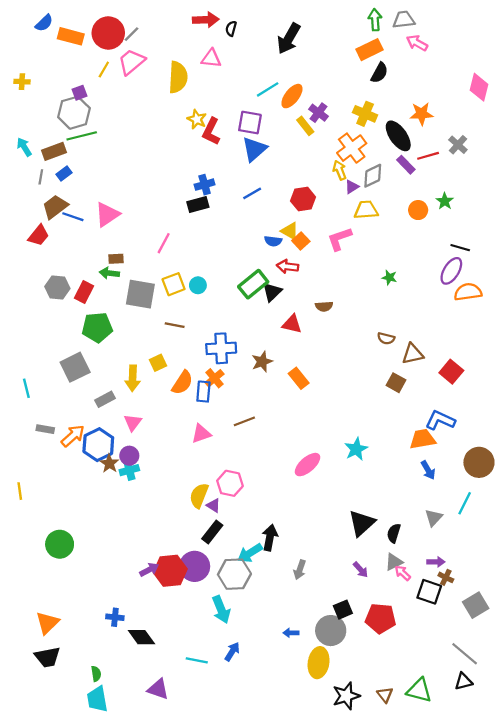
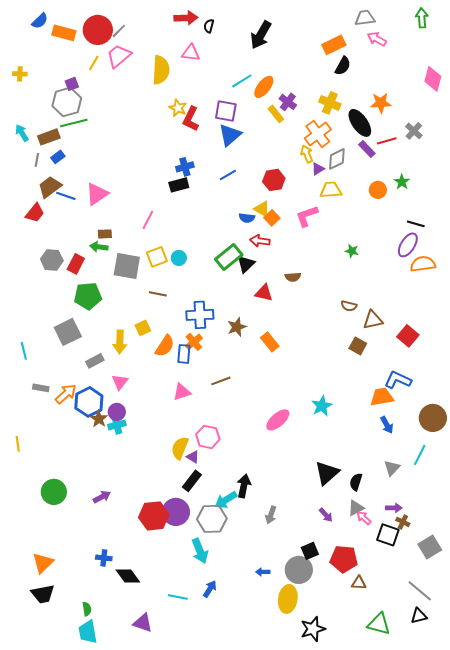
green arrow: (375, 20) -> (422, 18), moved
purple arrow: (149, 570) -> (102, 497), moved
brown triangle: (385, 695) -> (359, 583), moved, turned -49

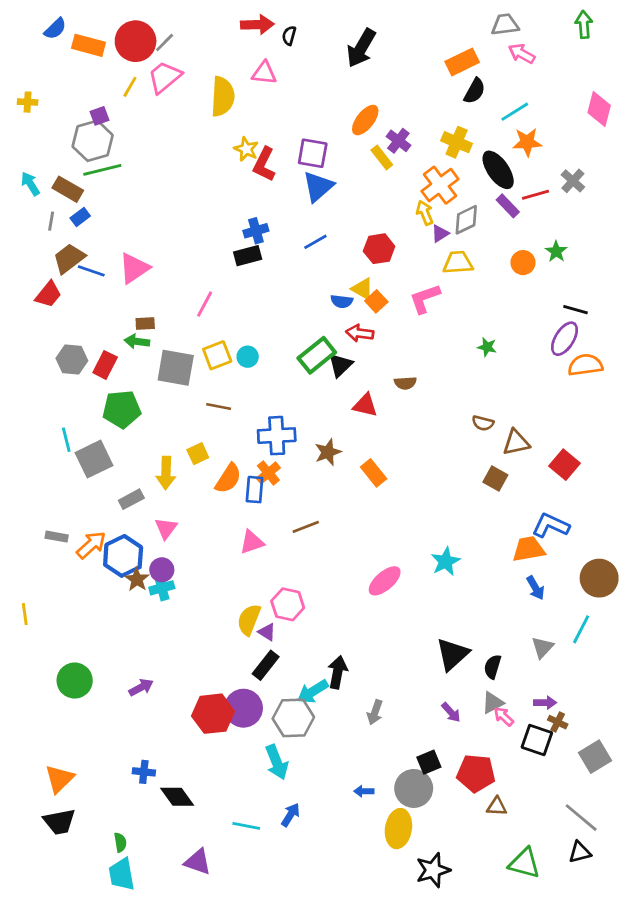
cyan line: (242, 81) -> (515, 112), moved
brown rectangle: (49, 137) -> (68, 189), turned 50
cyan line: (24, 351) -> (66, 440), moved

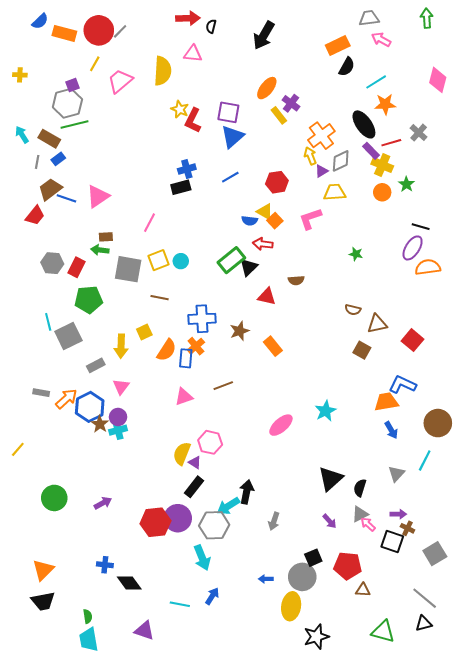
pink trapezoid: (165, 77) -> (120, 81), moved
yellow cross: (457, 142) -> (382, 165), moved
yellow line: (25, 614) -> (18, 449), turned 49

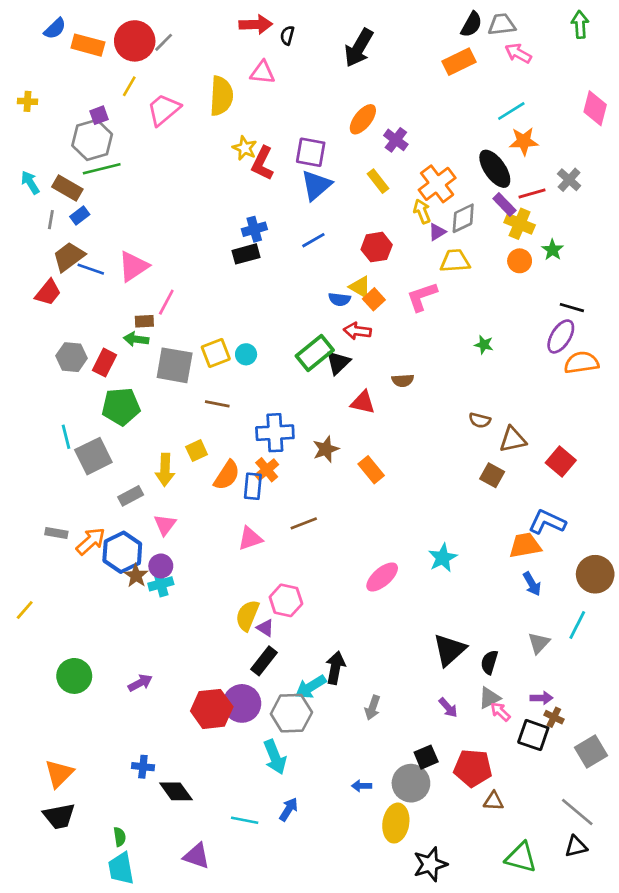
black semicircle: (347, 67) -> (471, 24), moved
yellow rectangle: (279, 115) -> (378, 181), moved
pink line: (149, 223) -> (166, 302), moved

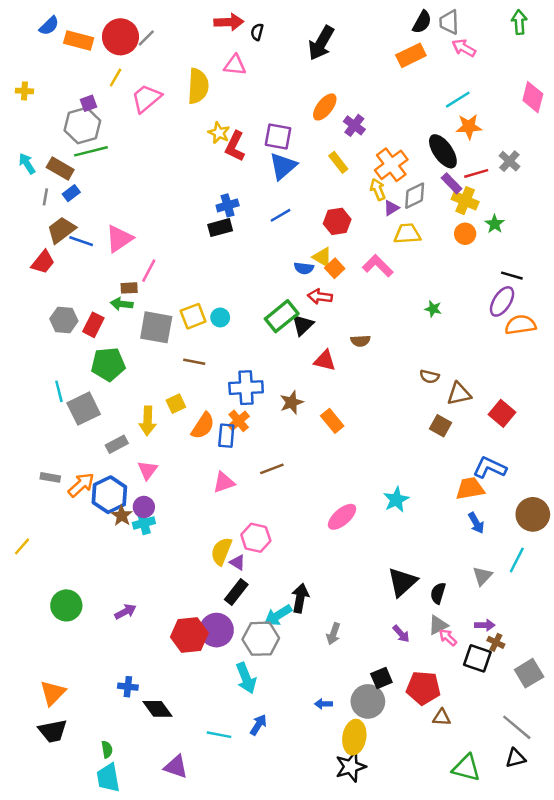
gray trapezoid: (502, 24) -> (449, 22), turned -85
pink L-shape: (422, 297) -> (378, 266), turned 64
black star: (430, 864) -> (351, 767), moved

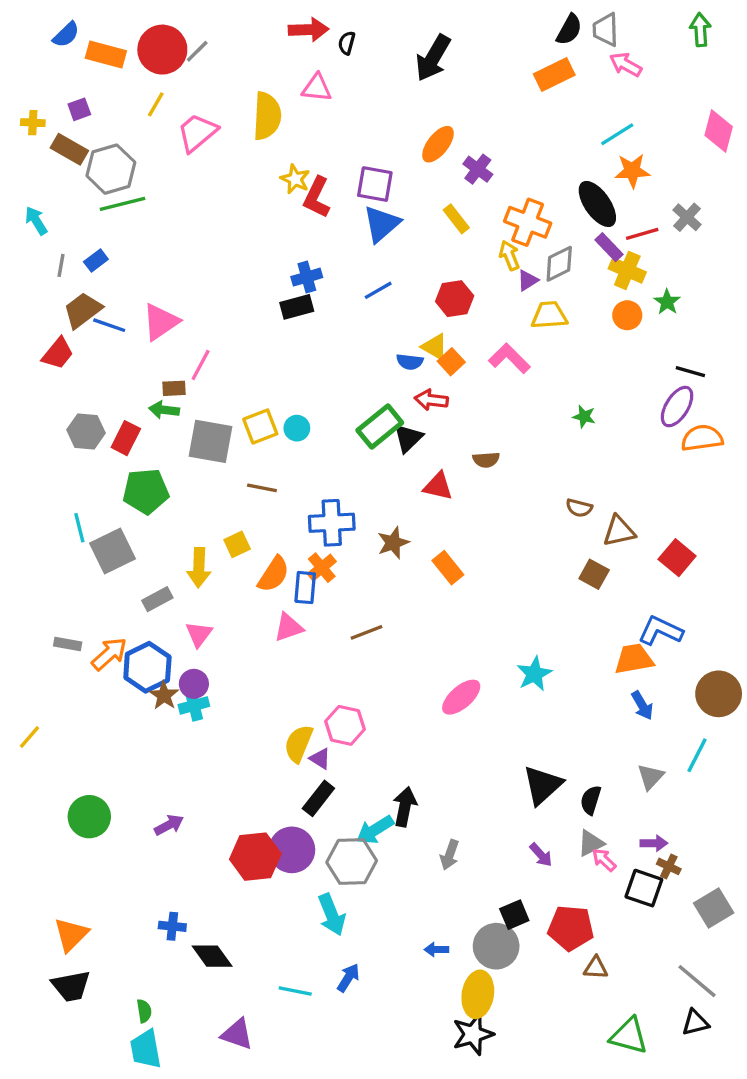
purple square: (88, 103) -> (79, 109), moved
orange cross: (391, 165) -> (528, 222), turned -32
brown rectangle: (60, 169) -> (69, 149), moved
pink triangle: (224, 482) -> (289, 627), moved

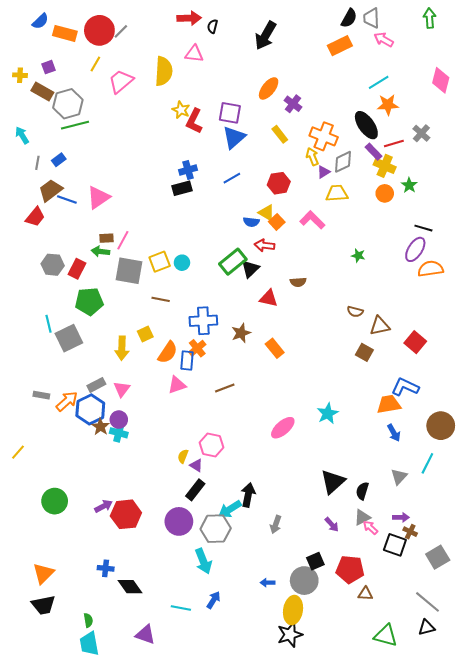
pink line: (201, 365) -> (123, 240), moved
gray rectangle: (157, 599) -> (96, 385), moved
cyan cross: (194, 705) -> (119, 433), turned 30
yellow semicircle: (298, 744) -> (183, 456), size x0.6
red hexagon: (255, 857) -> (126, 514), moved

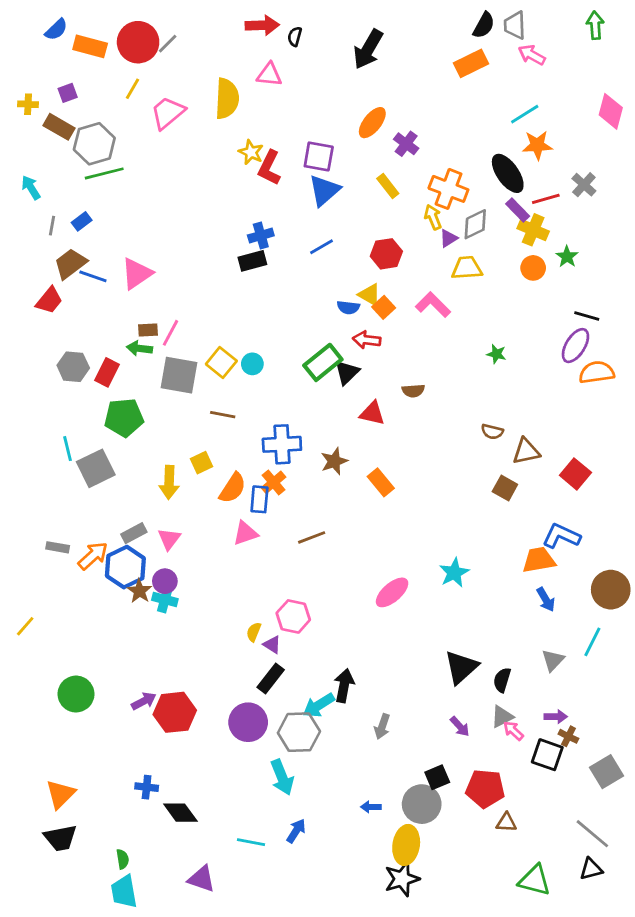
yellow square: (160, 262) -> (221, 362), turned -30

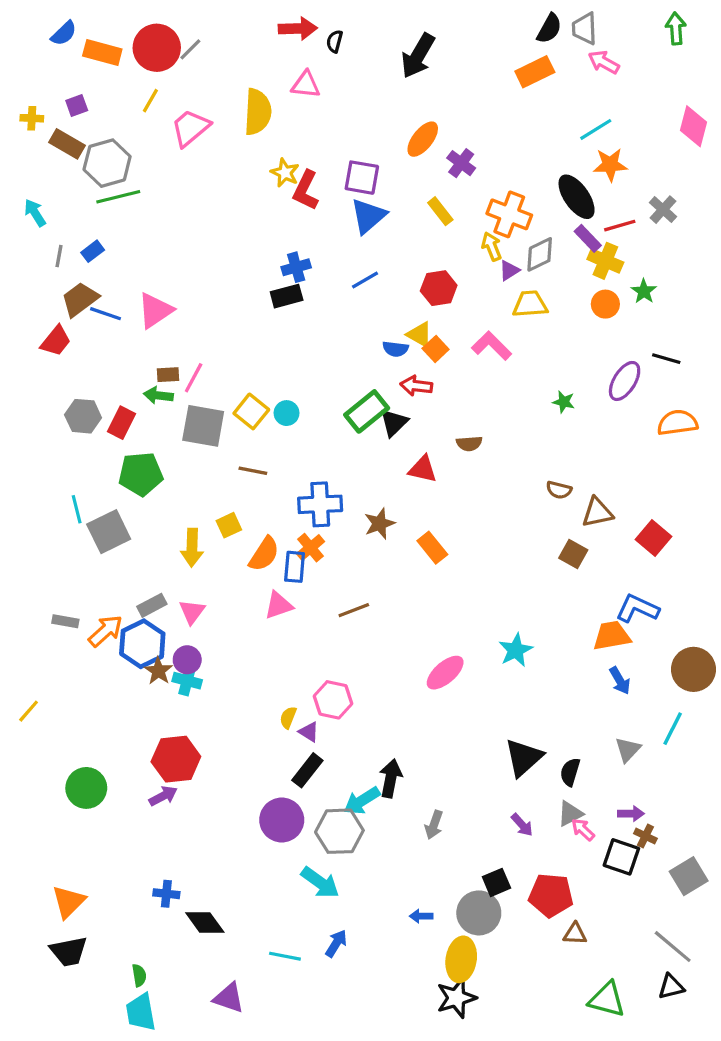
purple ellipse: (575, 346) -> (625, 381), moved
red hexagon: (175, 712) -> (176, 759), moved
cyan arrow: (282, 777) -> (320, 882), turned -32

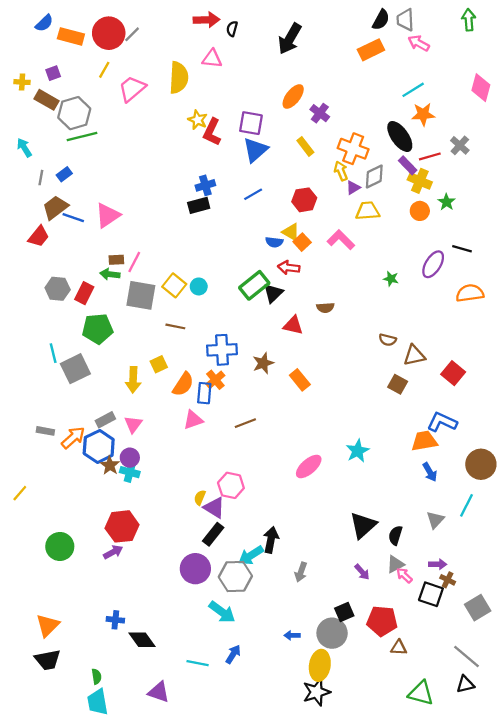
purple triangle: (309, 732) -> (214, 508), size x1.5

